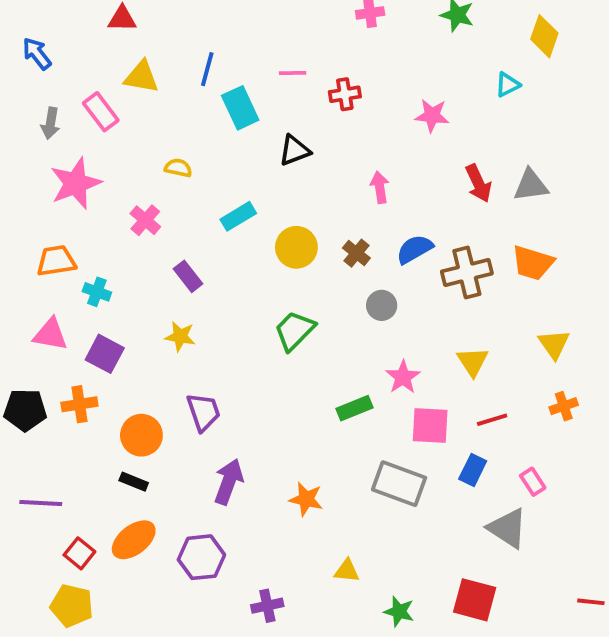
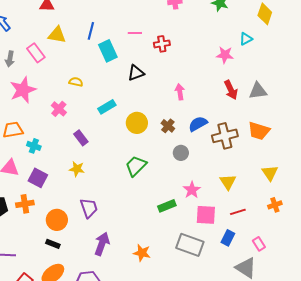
pink star: (432, 116) -> (225, 55), moved

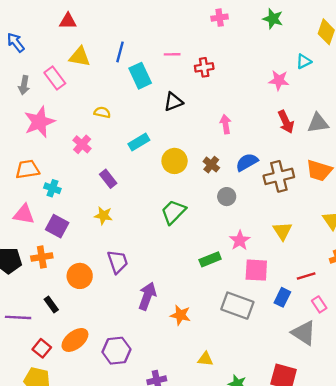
red line: (238, 212) -> (306, 276), moved
black rectangle: (53, 244) -> (51, 304), moved, turned 32
purple arrow: (102, 244) -> (147, 296), moved

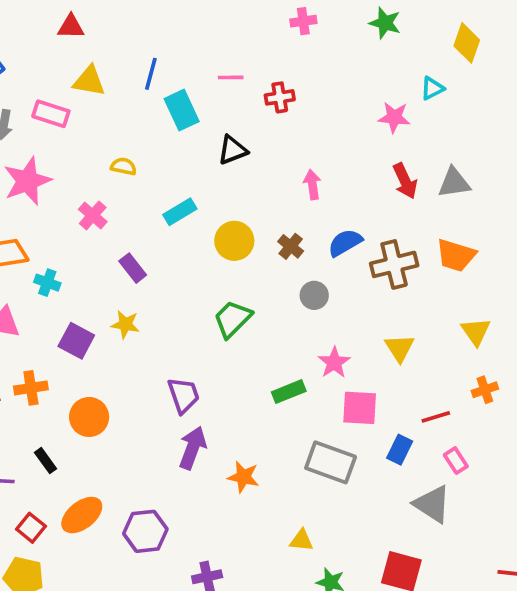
pink rectangle: (55, 78) -> (51, 114), turned -35
purple square: (57, 226) -> (76, 341), moved
purple trapezoid: (118, 262) -> (183, 395), moved
yellow triangle: (205, 359) -> (301, 540), moved

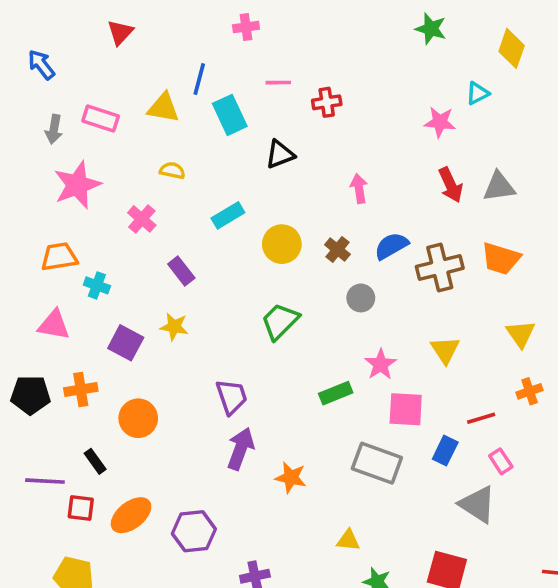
pink cross: (303, 21) -> (246, 27), moved
red triangle: (71, 27) -> (120, 32), turned -48
yellow triangle: (89, 81) -> (163, 108), moved
red square: (31, 528) -> (81, 508), moved, turned -32

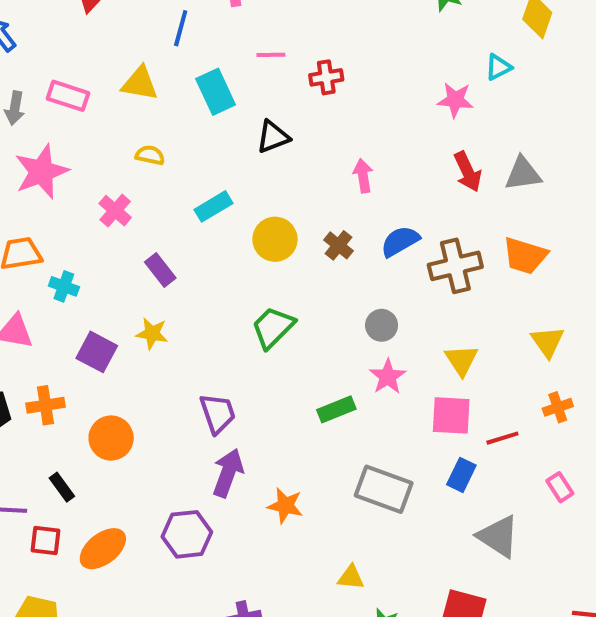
blue line: (199, 79) -> (181, 28), moved
gray circle: (361, 298) -> (382, 325), moved
pink square: (406, 409) -> (451, 415), moved
pink rectangle: (501, 461) -> (560, 487), moved
purple hexagon: (194, 531) -> (187, 534), moved

